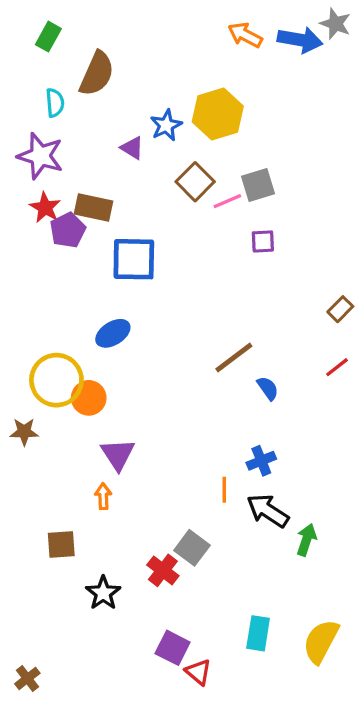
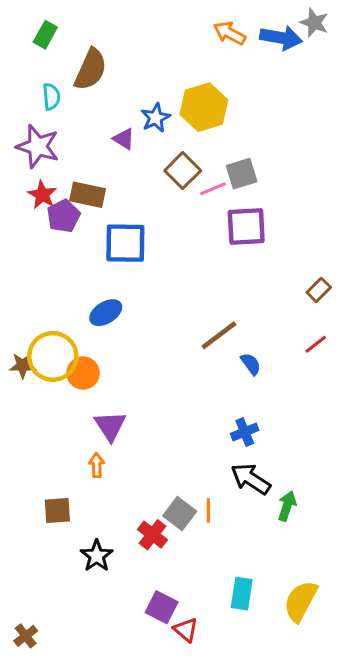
purple square: (263, 241) -> (246, 227), size x1.8
brown star: (24, 432) -> (23, 365), moved
orange line: (224, 490) -> (208, 511), moved

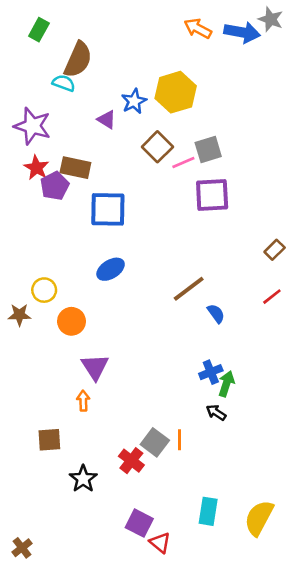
cyan semicircle: (51, 97) -> (64, 83), moved, turned -65
blue ellipse: (106, 313) -> (111, 269), moved
yellow circle: (53, 356) -> (44, 290), moved, size x0.6
black arrow: (251, 479) -> (216, 412), size x0.6
green arrow: (287, 506) -> (226, 384), moved

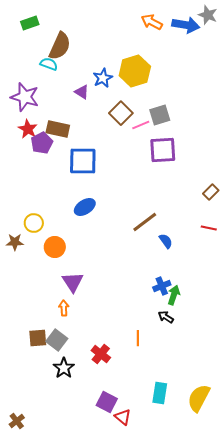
green rectangle: (39, 30) -> (30, 23), turned 42
red line: (272, 297) -> (209, 228), turned 49
gray square: (155, 442) -> (57, 340), moved

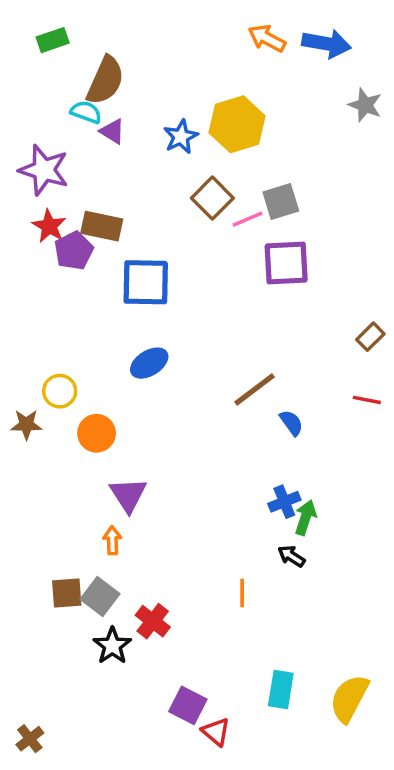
gray star: (208, 15) -> (365, 105), moved
purple triangle: (82, 92) -> (112, 131), moved
red cross: (101, 354) -> (153, 621), moved

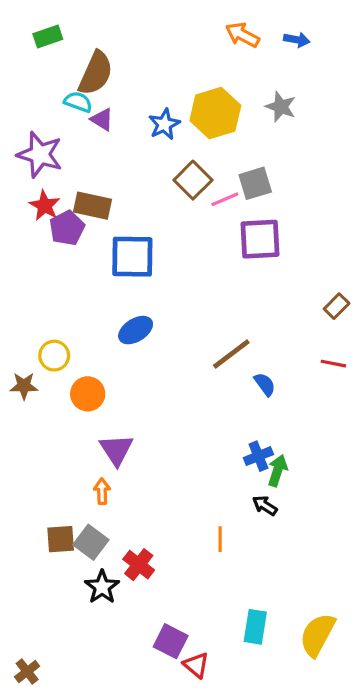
blue arrow: (326, 44) -> (297, 40), size x0.6
gray star: (365, 105) -> (281, 107), moved

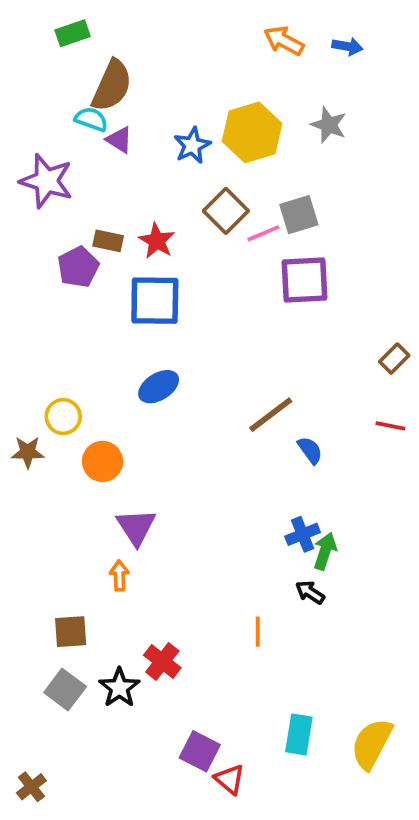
green rectangle: (48, 36) -> (73, 33), moved
red star: (45, 206) -> (157, 241), moved
brown rectangle: (92, 206) -> (108, 241), size x0.7
gray square: (91, 542) -> (65, 690), moved

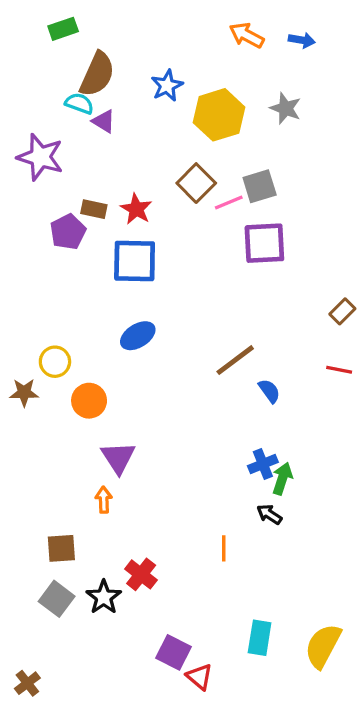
blue star: (192, 145) -> (167, 86), moved

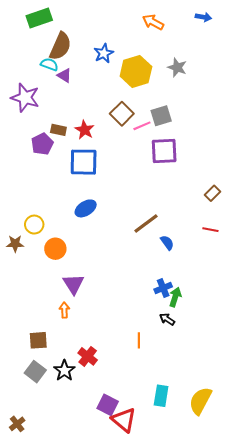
green rectangle: (63, 29) -> (39, 18), size x1.4
blue arrow: (302, 40) -> (203, 17), moved
red triangle: (199, 677) -> (124, 420), size x1.5

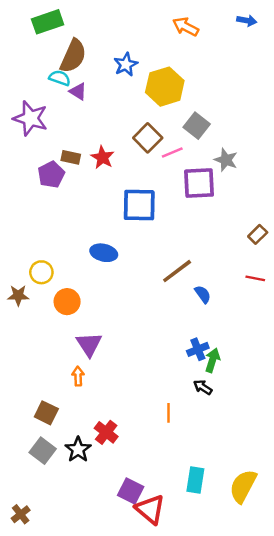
gray star: (177, 67) -> (226, 160), moved
gray square: (161, 116) -> (197, 126), moved, turned -35
blue square: (84, 162) -> (139, 205), moved
blue ellipse: (86, 208) -> (104, 253), turned 45
brown square: (38, 340) -> (46, 413), turned 30

